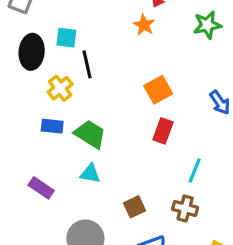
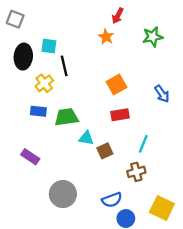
red rectangle: (163, 131) -> (120, 115), turned 60
green trapezoid: (90, 134) -> (66, 117), turned -40
cyan triangle: (90, 174) -> (86, 138), moved
brown square: (134, 207) -> (105, 151), moved
brown cross: (185, 208) -> (136, 172), turned -30

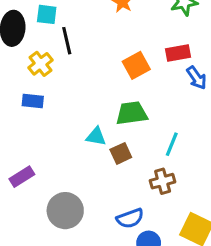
red rectangle: (120, 115) -> (178, 53), moved
green trapezoid: (66, 117) -> (132, 113), moved
purple rectangle: (30, 157) -> (22, 177), moved, turned -66

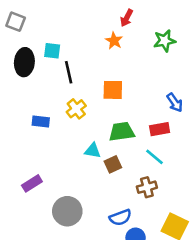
red rectangle: (178, 53) -> (160, 129), moved
yellow cross: (40, 64) -> (76, 109), moved
orange square: (136, 65) -> (113, 90), moved, turned 30
cyan line: (172, 144) -> (154, 157), turned -72

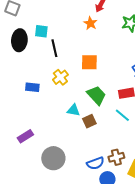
green trapezoid: (122, 132) -> (96, 95), turned 55
brown cross: (147, 187) -> (116, 157), moved

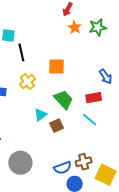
orange star: (90, 23) -> (75, 27), moved
cyan triangle: (73, 110) -> (40, 115), turned -48

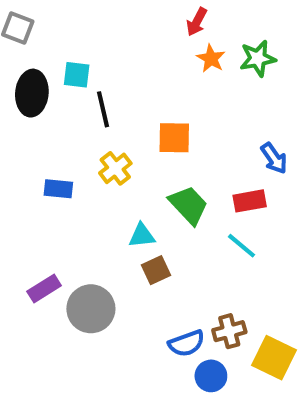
cyan triangle: (40, 115) -> (142, 236), turned 32
brown square: (57, 126) -> (156, 270), moved
gray circle: (20, 163) -> (91, 309), moved

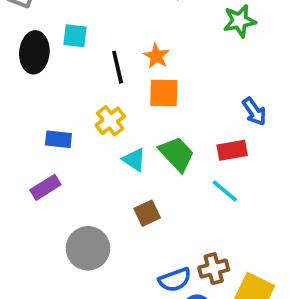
orange star: (211, 58) -> (156, 56), moved
black line: (103, 109) -> (118, 67), moved
cyan triangle: (142, 236) -> (134, 160), moved, turned 40
purple rectangle: (44, 288) -> (45, 187), moved

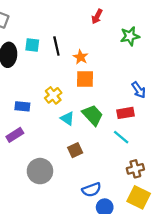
black line: (118, 67) -> (56, 46), moved
brown cross: (214, 269) -> (135, 169), moved

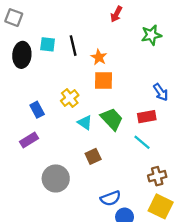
blue rectangle: (22, 106) -> (37, 110), turned 56

